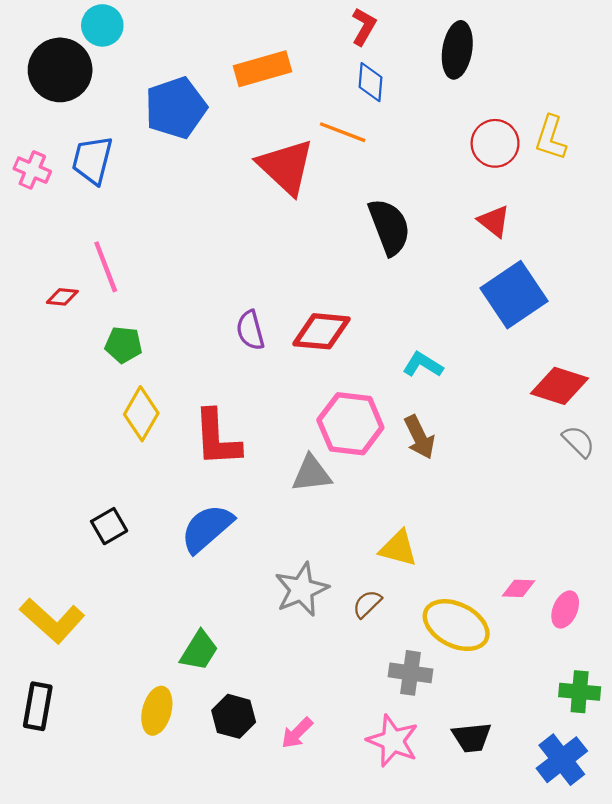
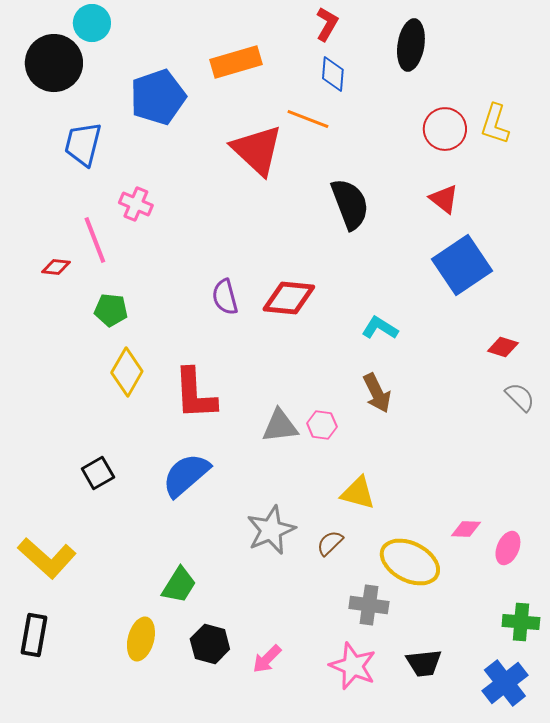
pink cross: (32, 170) -> (136, 204), moved
red diamond: (560, 386) -> (503, 347), size x0.6
pink hexagon: (350, 424) -> (322, 425), moved, size x0.5

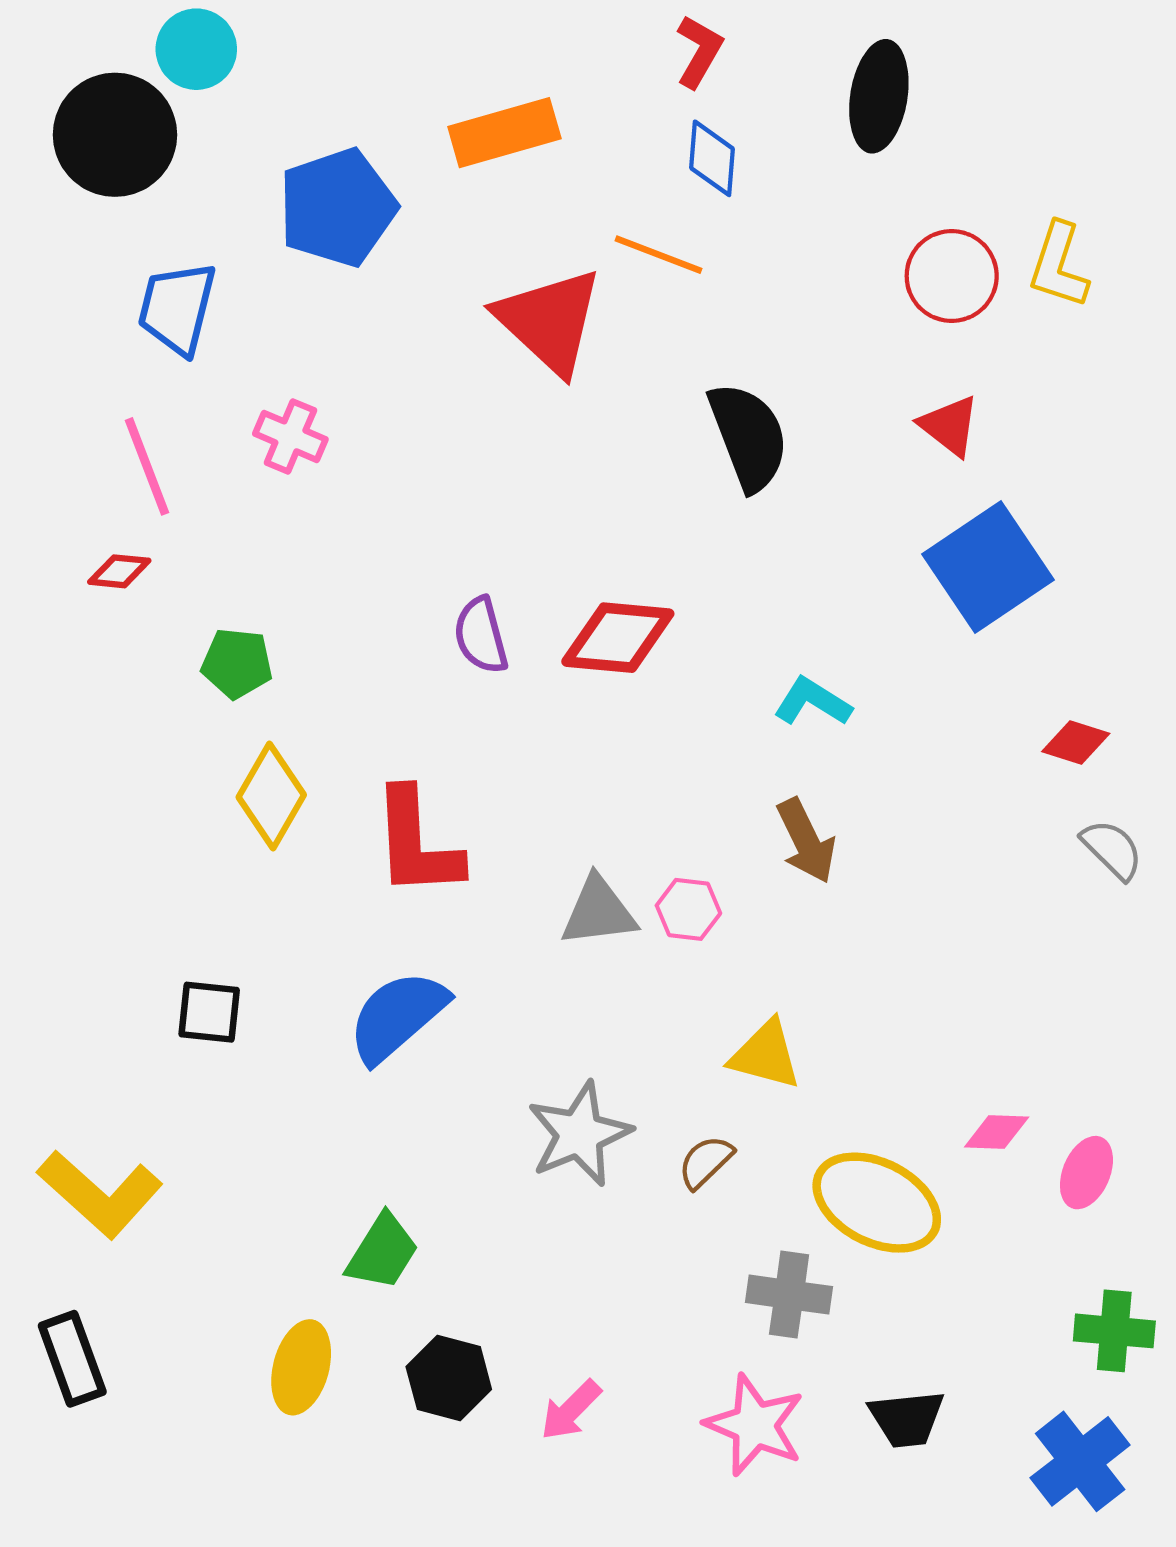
pink line: (95, 240) -> (147, 466), moved
black square: (98, 473) -> (209, 1012), turned 36
black rectangle: (34, 635) -> (72, 1359), turned -30

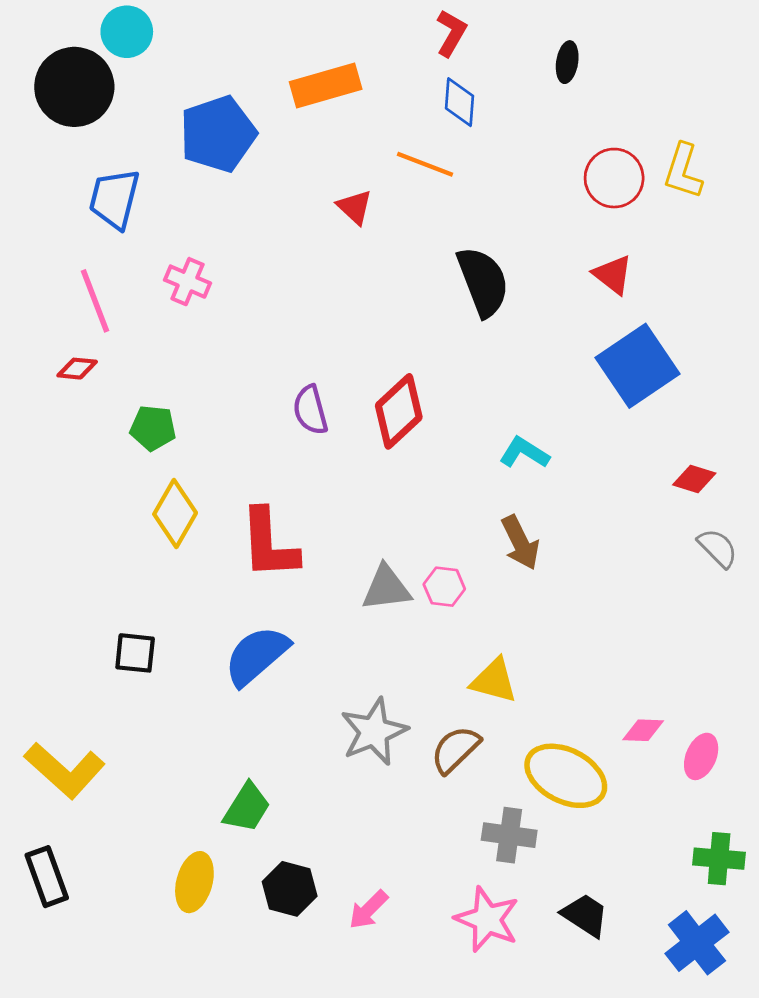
black ellipse: (879, 96) -> (567, 62), size x0.6
red triangle: (549, 321) -> (355, 207), size x0.5
red diamond: (618, 638) -> (399, 411), turned -48
brown semicircle: (706, 1162) -> (455, 750), size x1.4
black trapezoid: (907, 1419) -> (585, 915), turned -141

